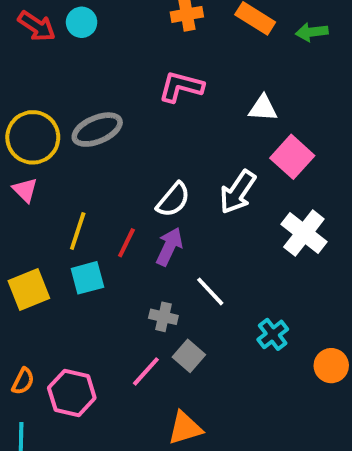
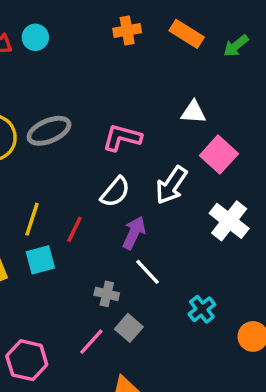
green arrow: (312, 32) -> (236, 46), turned -32
pink L-shape: (181, 87) -> (122, 138), moved
purple arrow: (169, 247) -> (134, 233), moved

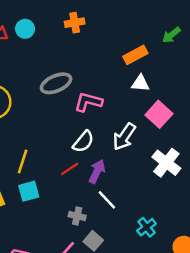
orange cross: (127, 31) -> (75, 23), moved
orange rectangle: (187, 34) -> (135, 55), moved, turned -60
gray ellipse: (49, 131) -> (56, 83), moved
red line: (74, 229) -> (70, 169), moved, turned 30

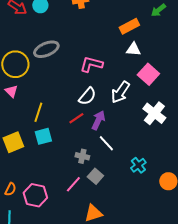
gray ellipse: (56, 83) -> (46, 49), moved

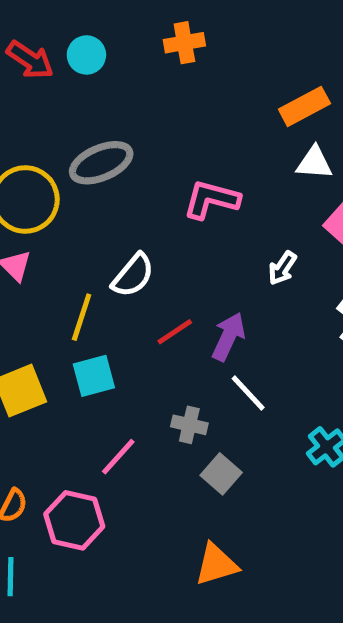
white arrow: (120, 92) -> (282, 268), size x0.6
white semicircle: (87, 96) -> (133, 275), moved
pink line: (73, 184) -> (118, 457), moved

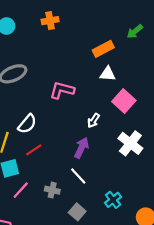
red line: (175, 332) -> (34, 150), moved
purple arrow: (229, 337) -> (82, 148), moved
pink line: (118, 457) -> (21, 190), moved
gray square: (221, 474) -> (77, 212), moved

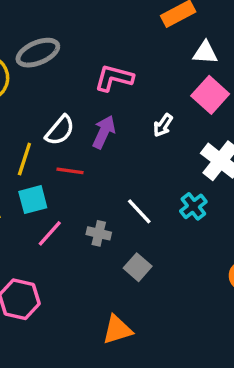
white triangle: (108, 74) -> (205, 53), moved
purple arrow: (82, 148) -> (104, 132), moved
red line: (34, 150) -> (70, 171), turned 42
cyan cross: (113, 200) -> (193, 206), moved

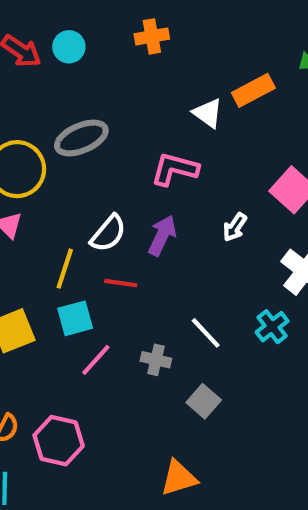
white triangle: (205, 53) -> (208, 113), moved, turned 32

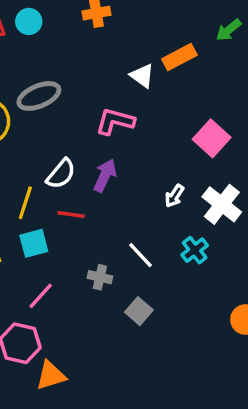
white arrow: (235, 227) -> (174, 196), moved
pink line: (96, 360) -> (41, 296), moved
orange triangle: (179, 478) -> (51, 375), moved

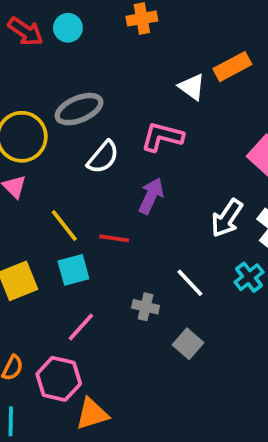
white semicircle: (61, 174) -> (103, 157), moved
white arrow: (174, 196) -> (227, 218), size x1.5
yellow line: (25, 203) -> (64, 225), turned -56

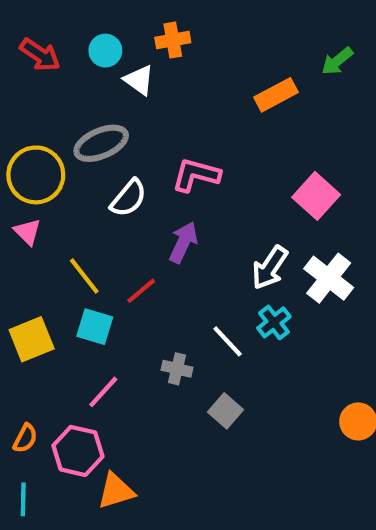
cyan circle: (68, 28) -> (105, 51), moved
white triangle: (192, 87) -> (139, 80), moved
red line: (114, 238) -> (141, 291), turned -48
cyan square: (73, 270) -> (95, 327), turned 32
cyan cross: (249, 277) -> (274, 322), moved

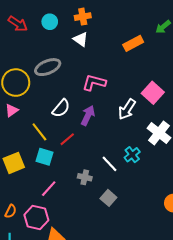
white triangle: (139, 80) -> (81, 39), moved
white semicircle: (129, 198) -> (61, 108), moved
pink triangle: (27, 232) -> (12, 110), turned 40
white arrow: (270, 268) -> (127, 109), moved

